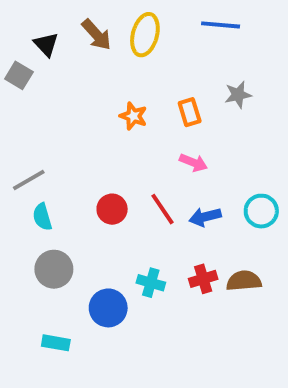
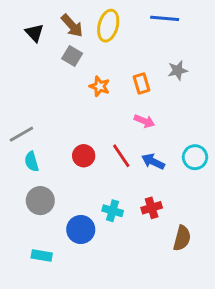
gray square: (19, 75) -> (72, 56), moved
blue arrow: (205, 217) -> (153, 162), turned 40
brown semicircle: (244, 281) -> (182, 238), moved, turned 110

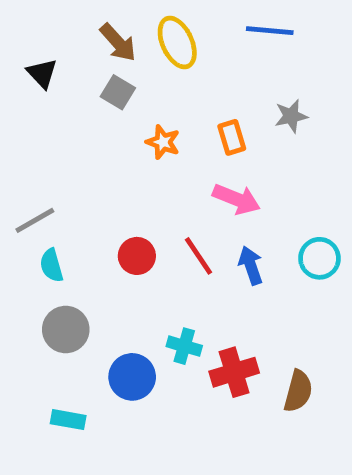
yellow ellipse: (108, 26) -> (177, 43), turned -40
black triangle: (34, 33) -> (42, 73), moved
pink arrow: (144, 121) -> (236, 199), size x1.4
blue arrow: (153, 162) -> (251, 265), turned 45
red cross: (152, 208) -> (234, 372), moved, size x1.4

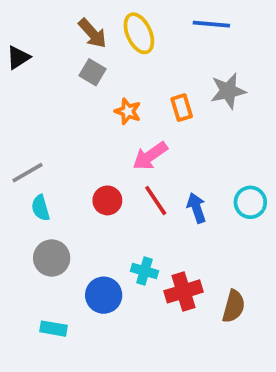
black triangle: (42, 73) -> (18, 57), moved, turned 40
gray star: (291, 116) -> (228, 91), size x1.4
pink arrow: (236, 199) -> (150, 156), moved, turned 123

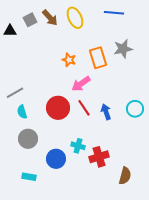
black triangle: (18, 57) -> (10, 31), turned 32
gray square: (93, 72) -> (30, 20), moved, turned 32
orange rectangle: (182, 108) -> (98, 58), size x1.5
red circle: (107, 200) -> (58, 108), size x1.5
brown semicircle: (234, 306) -> (125, 176), moved

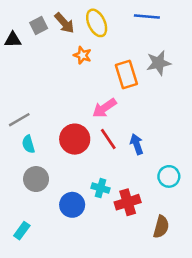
orange star: (69, 60) -> (82, 55), moved
cyan circle: (135, 109) -> (169, 176), moved
cyan rectangle: (29, 177) -> (22, 231), moved, turned -64

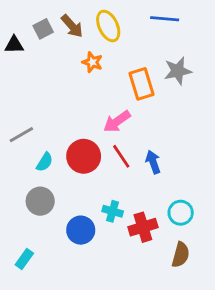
cyan semicircle: (28, 144) -> (45, 162), moved, turned -132
cyan circle: (169, 176) -> (181, 213), moved

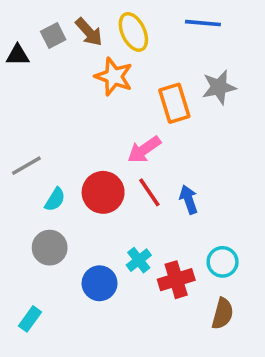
orange star: (92, 62) -> (114, 77), size x1.5
cyan cross: (113, 211) -> (139, 260), turned 36

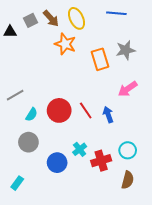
pink arrow: (144, 150) -> (128, 89), moved

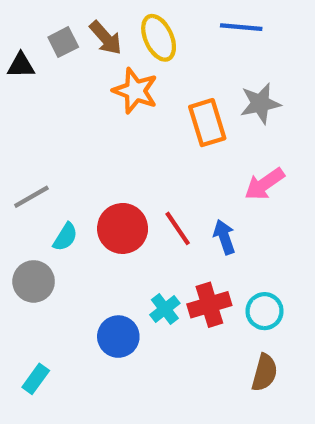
gray circle: (28, 142) -> (34, 281), moved
red cross: (101, 161) -> (209, 305), moved

